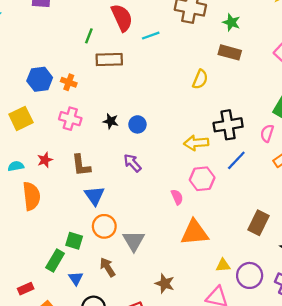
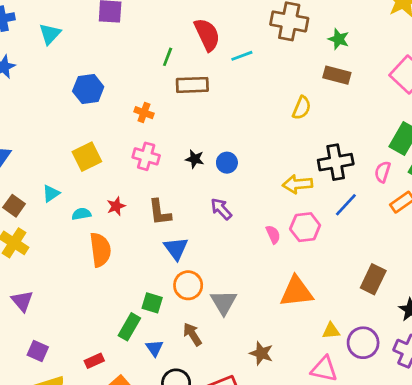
blue hexagon: (40, 79) -> (88, 89), moved
pink semicircle: (177, 197) -> (273, 234), moved

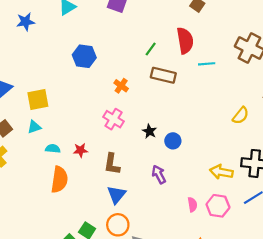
yellow square: (87, 157) -> (38, 100), moved

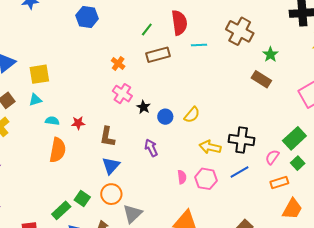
blue hexagon: (84, 56) -> (87, 17), moved
brown rectangle: (163, 75) -> (158, 55), turned -30
yellow semicircle: (241, 115) -> (192, 115), moved
pink cross: (114, 119) -> (122, 94), moved

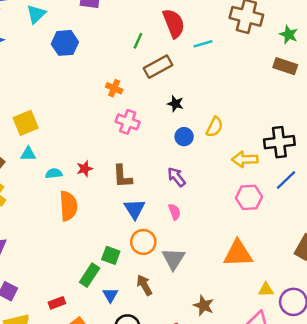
cyan triangle: (35, 100) -> (28, 154), turned 32
black star: (144, 107) -> (175, 104), moved
pink semicircle: (182, 177) -> (174, 212), moved

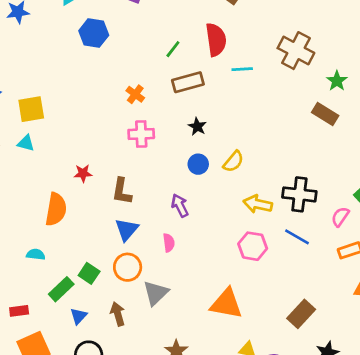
pink cross: (128, 122) -> (141, 134), turned -35
cyan semicircle: (54, 174) -> (36, 254), moved
blue line: (286, 180) -> (297, 237), turned 60

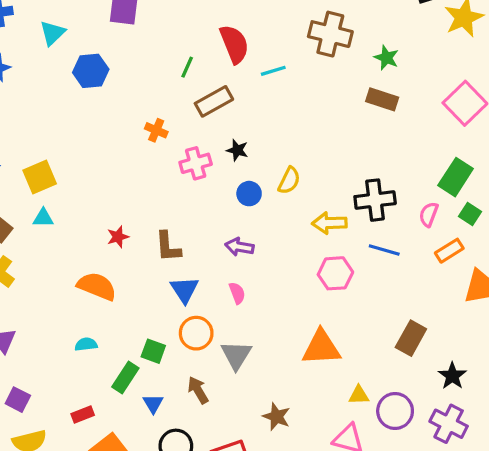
pink cross: (141, 134) -> (196, 163), moved
purple arrow: (180, 206) -> (239, 247), turned -40
orange semicircle: (56, 209) -> (97, 286), turned -64

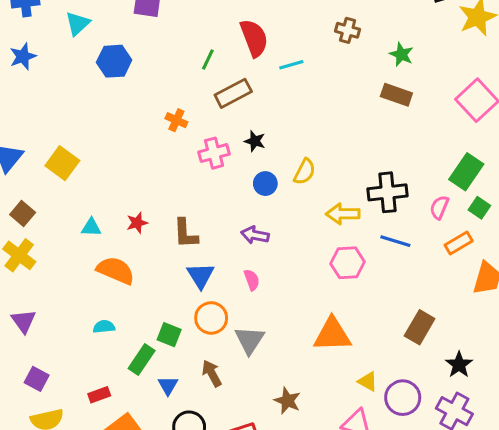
brown cross: (330, 34) -> (348, 30), size x0.6
yellow square: (40, 177) -> (62, 163), turned -32
cyan triangle: (43, 218) -> (91, 227), moved
yellow triangle: (359, 395) -> (368, 381), turned 30

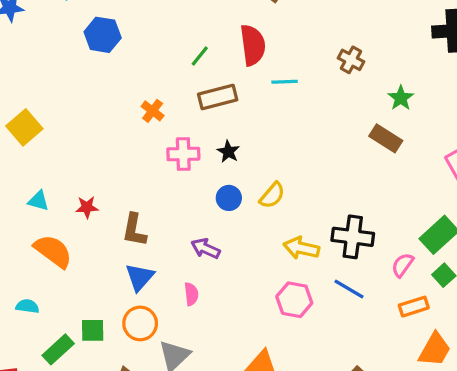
green square: (169, 335) -> (93, 330), turned -35

